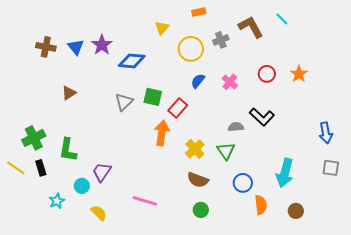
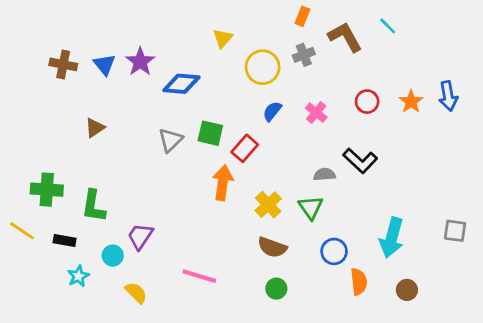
orange rectangle: (199, 12) -> (302, 16), moved, turned -56
blue arrow: (326, 133) -> (448, 96), moved
green cross: (34, 138) -> (47, 190), turned 30
black rectangle: (41, 168) -> (65, 240), moved, turned -63

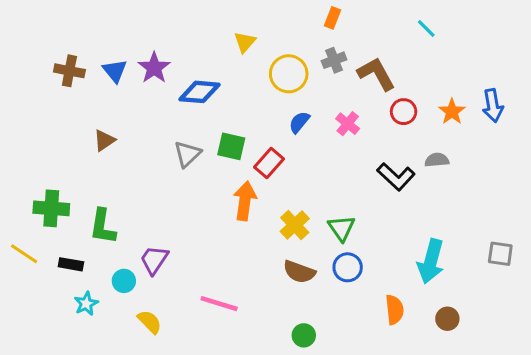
brown L-shape: (345, 37) -> (376, 74), moved
gray semicircle: (324, 174) -> (437, 160), moved
blue circle: (334, 251) -> (348, 267), moved
green circle: (276, 289) -> (304, 335), moved

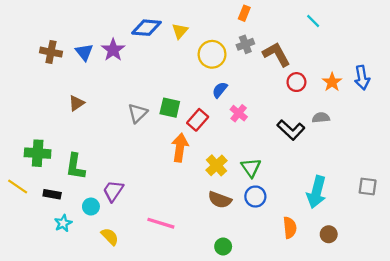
blue diamond: (199, 92) -> (146, 28), moved
pink cross: (348, 124) -> (239, 113), moved

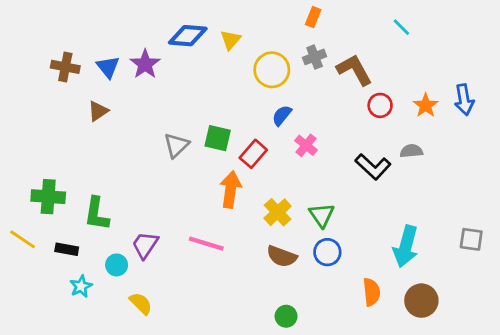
brown triangle: (76, 103) -> (98, 111), moved
pink line: (161, 223) -> (206, 244), moved
brown circle: (329, 234) -> (421, 301), size x1.5

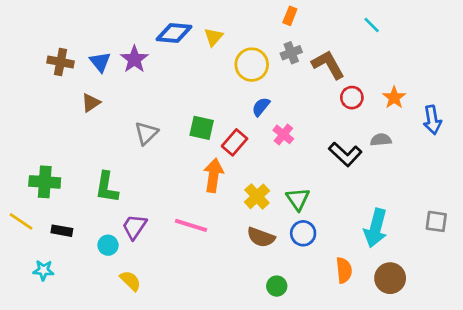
blue arrow: (464, 100) -> (432, 120), moved
gray triangle: (176, 145) -> (146, 133), moved
green L-shape: (97, 214) -> (107, 187), moved
cyan star: (81, 286) -> (43, 270), moved, turned 30
green circle: (286, 316) -> (277, 286), moved

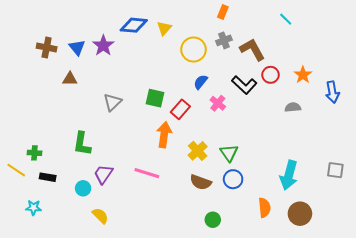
brown triangle: (91, 103) -> (70, 79), turned 35
black L-shape: (345, 154) -> (244, 85), moved
green cross: (45, 182) -> (34, 153), moved, size x0.6

